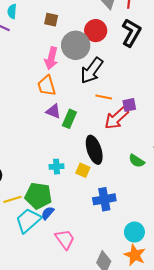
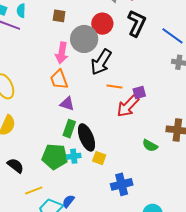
green rectangle: (69, 119) -> (69, 129), moved
black ellipse: (94, 150) -> (86, 137), moved
green pentagon: (38, 196) -> (55, 157), moved

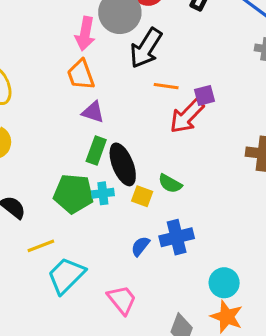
green semicircle: (150, 146) -> (170, 184), moved
blue semicircle: (68, 201) -> (140, 246), moved

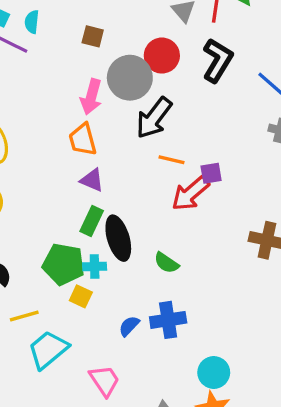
yellow square: (142, 196) -> (81, 296), moved

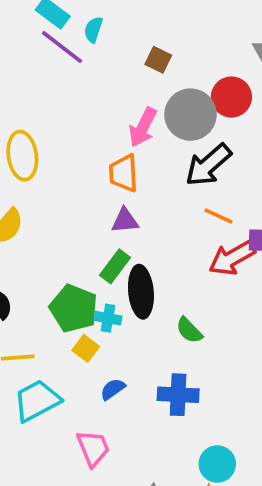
purple triangle: (92, 180) -> (125, 221), turned -40
blue semicircle: (129, 326) -> (113, 389), moved

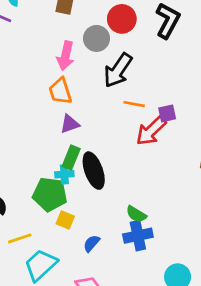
gray circle: (190, 115) -> (96, 38), size x0.7
cyan cross: (108, 318) -> (64, 174), moved
green semicircle: (189, 330) -> (136, 214), moved

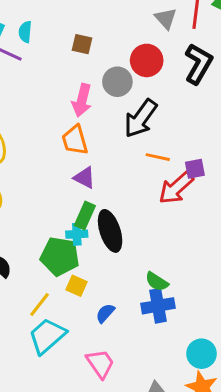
purple triangle: (70, 124) -> (84, 178), turned 45
yellow line: (20, 238) -> (39, 304), moved, turned -35

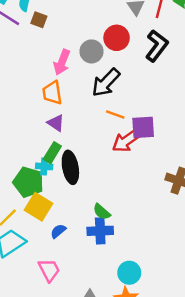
brown square: (82, 44) -> (39, 20), moved
purple square: (195, 169) -> (143, 127), size x1.5
yellow square: (76, 286) -> (38, 207), size x1.6

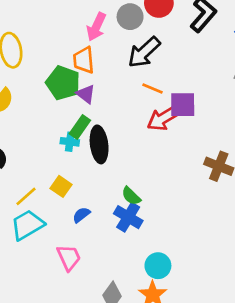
green pentagon: (28, 182) -> (63, 83), moved
yellow square: (38, 207) -> (61, 186), size x0.7
blue cross: (100, 231) -> (128, 217), turned 30

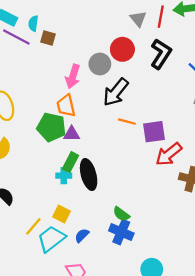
purple triangle: (86, 94) -> (72, 134), turned -30
red arrow: (163, 118) -> (169, 154), moved
cyan trapezoid: (27, 225) -> (51, 239), moved

